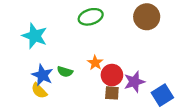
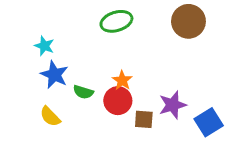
cyan star: (35, 36) -> (44, 46), size x0.6
blue star: (42, 75) -> (54, 75), moved
red circle: (112, 75) -> (118, 101), moved

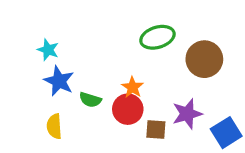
green ellipse: (116, 21) -> (157, 37), moved
brown circle: (188, 21) -> (204, 59), moved
yellow semicircle: (50, 116) -> (54, 126), turned 40

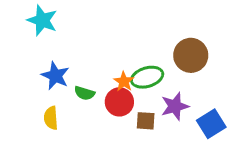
green ellipse: (157, 37) -> (147, 77), moved
cyan star: (48, 50) -> (42, 20), moved, size x1.5

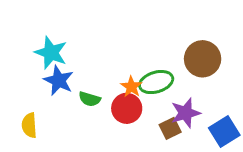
cyan star: (42, 20) -> (51, 53), moved
yellow semicircle: (51, 118) -> (29, 125), moved
brown square: (146, 121) -> (170, 128), moved, turned -30

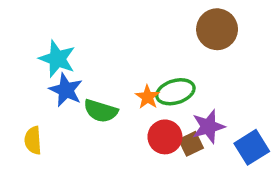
brown circle: (203, 59) -> (217, 29), moved
green semicircle: (90, 99) -> (101, 111), size x1.4
red circle: (127, 108) -> (165, 137), moved

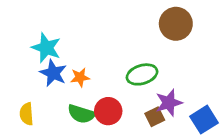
orange star: (148, 97) -> (80, 77), moved, turned 30
green semicircle: (101, 111) -> (81, 114), moved
red circle: (165, 137) -> (108, 111), moved

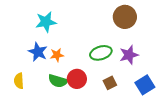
cyan star: (46, 48) -> (46, 22), moved, turned -30
purple star: (169, 103) -> (129, 55), moved

